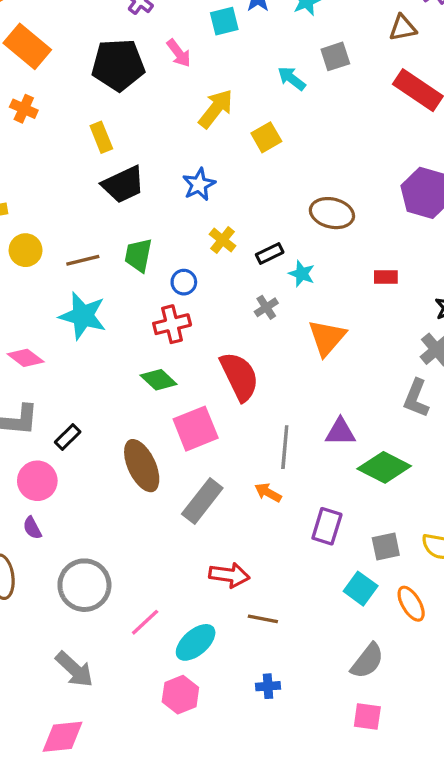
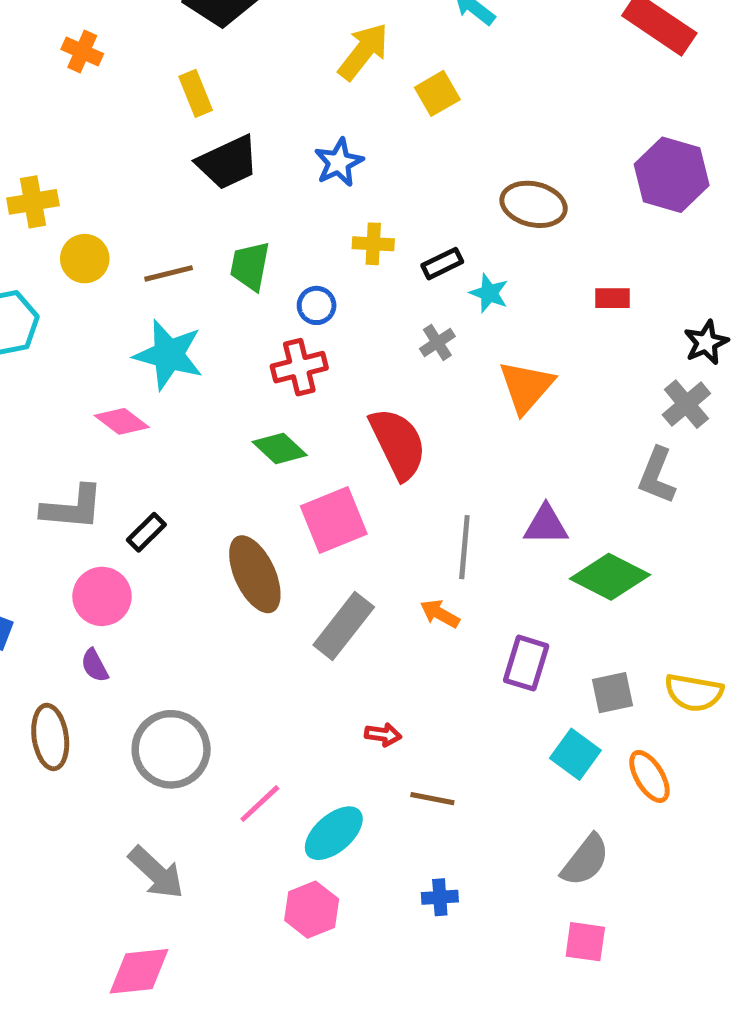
yellow cross: (223, 240) -> (373, 244), turned -36
pink diamond: (26, 358) -> (122, 421), moved
red arrow: (229, 575) -> (383, 735), size x0.6

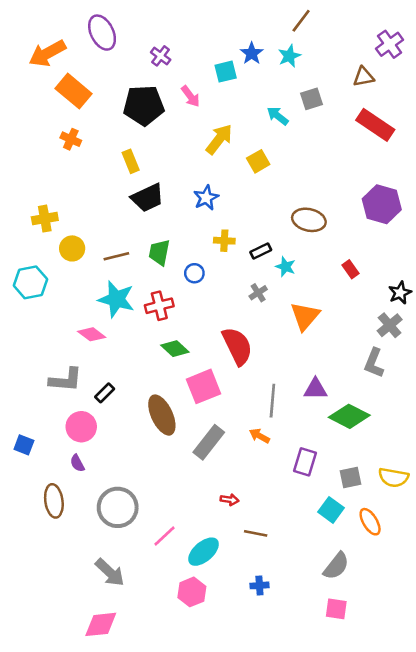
red rectangle: (612, 298) -> (351, 269), turned 54
red cross: (299, 367) -> (159, 306), moved

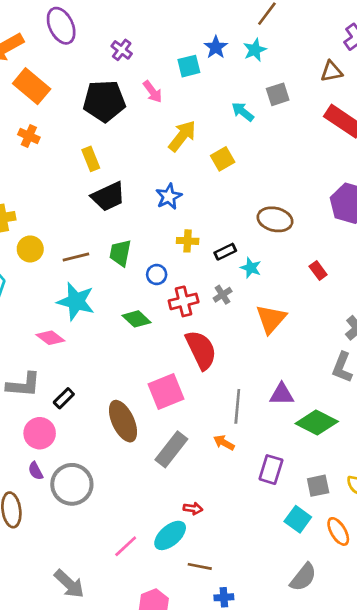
red cross: (159, 306) -> (184, 301), moved
green diamond: (175, 349) -> (136, 319), moved
gray circle: (118, 507) -> (72, 484), moved
brown line: (256, 533) -> (200, 566), moved
cyan ellipse: (204, 552) -> (170, 535), moved

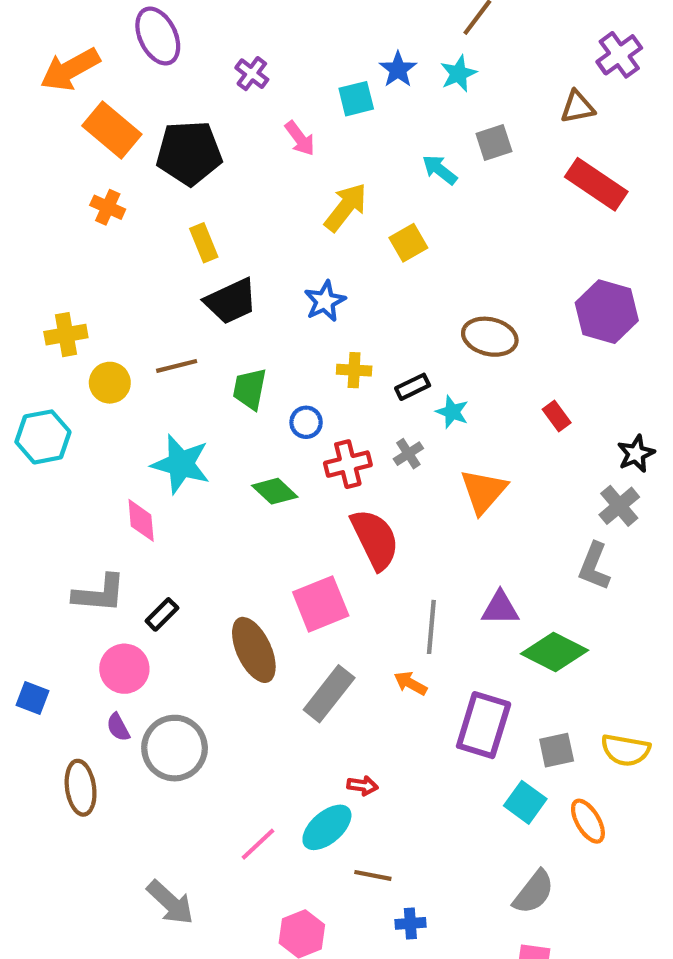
black pentagon: (104, 101) -> (189, 153), moved
brown line: (76, 257) -> (177, 366), moved
pink diamond: (50, 338) -> (141, 520), turned 48
purple rectangle: (271, 470) -> (484, 725), size x1.4

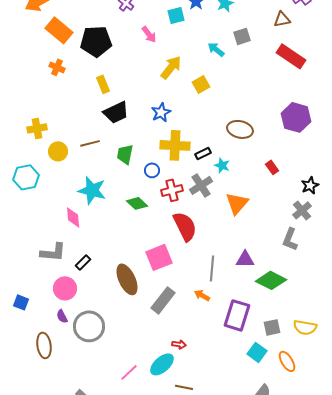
yellow cross: (354, 370) -> (175, 145), size x1.8
gray cross: (408, 454) -> (201, 185), size x1.6

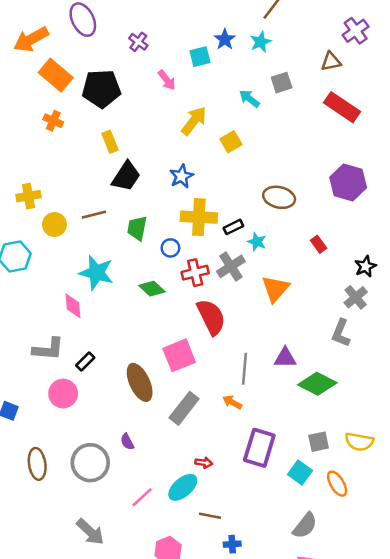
black trapezoid: (116, 112) -> (126, 176), turned -32
purple rectangle: (237, 315) -> (259, 448), moved
purple semicircle: (62, 316) -> (127, 442), moved
gray circle: (89, 326) -> (90, 463), moved

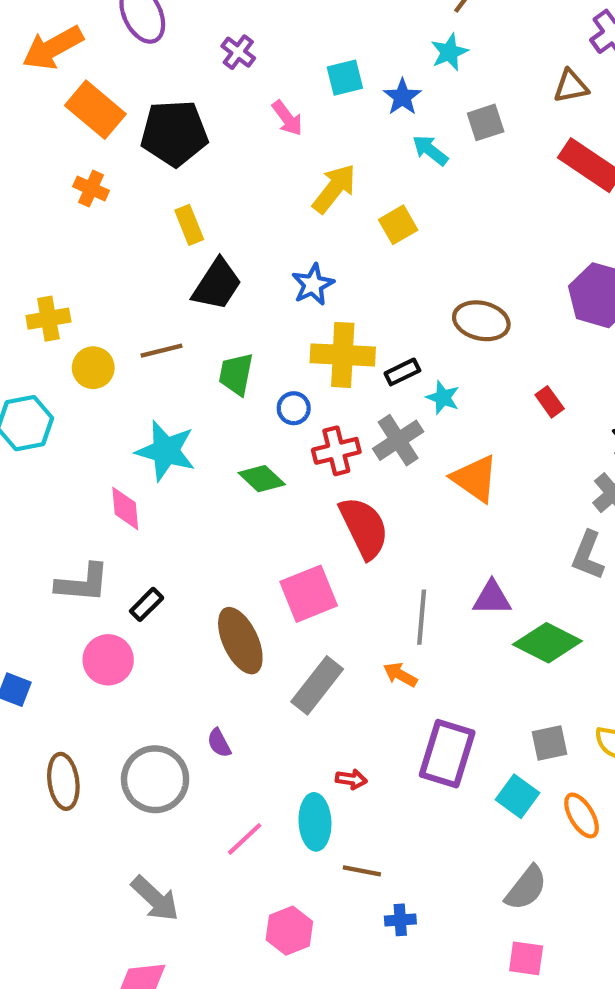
blue star: (225, 39) -> (402, 97), moved
orange triangle: (275, 289) -> (475, 479), turned -36
cyan ellipse: (183, 487) -> (315, 822), turned -52

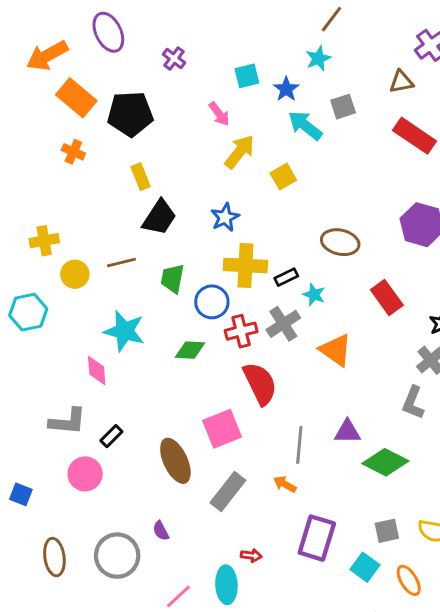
pink arrow: (287, 118) -> (219, 114), moved
cyan arrow: (430, 150) -> (305, 126), size x1.4
red rectangle: (550, 402) -> (387, 298), size x1.6
blue circle: (294, 408) -> (212, 302), size x1.5
green diamond: (262, 479) -> (190, 350), turned -40

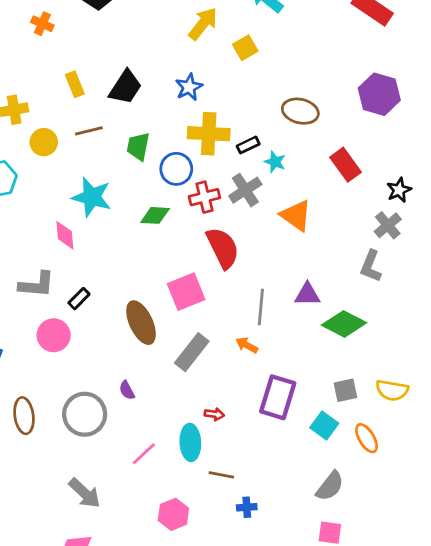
yellow rectangle: (140, 177) -> (75, 84), moved

